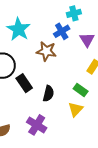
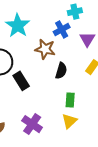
green rectangle: (81, 90) -> (70, 100), moved, turned 56
black semicircle: (48, 94) -> (61, 71), moved
yellow triangle: (76, 109) -> (69, 121), moved

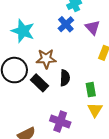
brown star: (45, 49) -> (46, 59), moved
black semicircle: (61, 71) -> (65, 78), moved

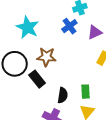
purple triangle: (93, 27) -> (95, 32), turned 42
black semicircle: (65, 78) -> (63, 95), moved

